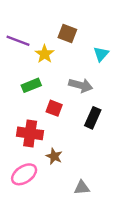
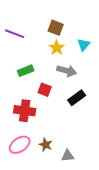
yellow star: (45, 54) -> (57, 48), moved
black rectangle: (93, 118) -> (77, 98), turned 30
brown star: (54, 156) -> (46, 145), moved

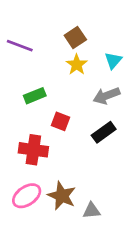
brown square: (56, 28) -> (75, 38), turned 35
gray arrow: (67, 71) -> (106, 96), moved, turned 144
brown star: (46, 145) -> (62, 196), size x1.5

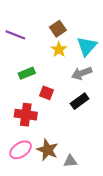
cyan triangle: (113, 61) -> (87, 46), size x1.5

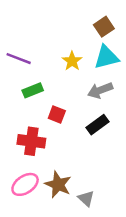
brown square: (58, 29) -> (104, 27), moved
purple line: (15, 35) -> (19, 59), moved
cyan triangle: (87, 46) -> (106, 57), turned 35
gray triangle: (70, 161) -> (86, 198), turned 48

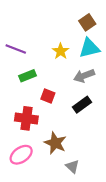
brown star: (58, 184) -> (55, 143), moved

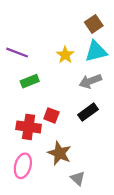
red square: (48, 96) -> (51, 115), moved
pink ellipse: (21, 155) -> (23, 166), turned -40

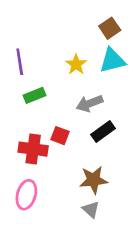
purple line: (17, 53) -> (20, 62), turned 60
gray arrow: (90, 81) -> (90, 103), moved
brown star: (59, 153) -> (94, 180), moved, turned -30

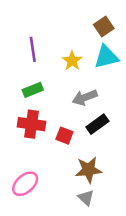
purple line: (20, 62) -> (33, 49), moved
red square: (60, 136) -> (64, 136), moved
red cross: (33, 149) -> (31, 124), moved
pink ellipse: (26, 195) -> (25, 184), turned 32

